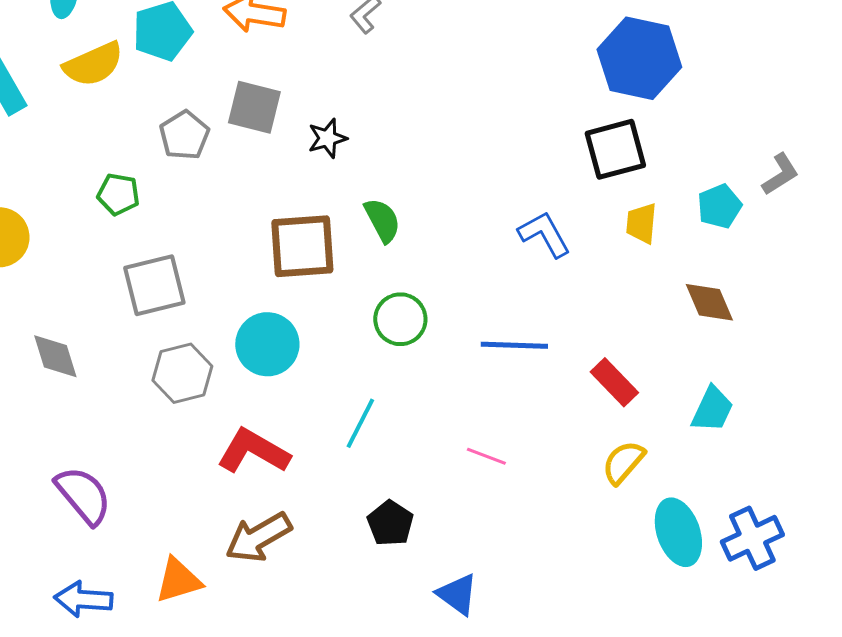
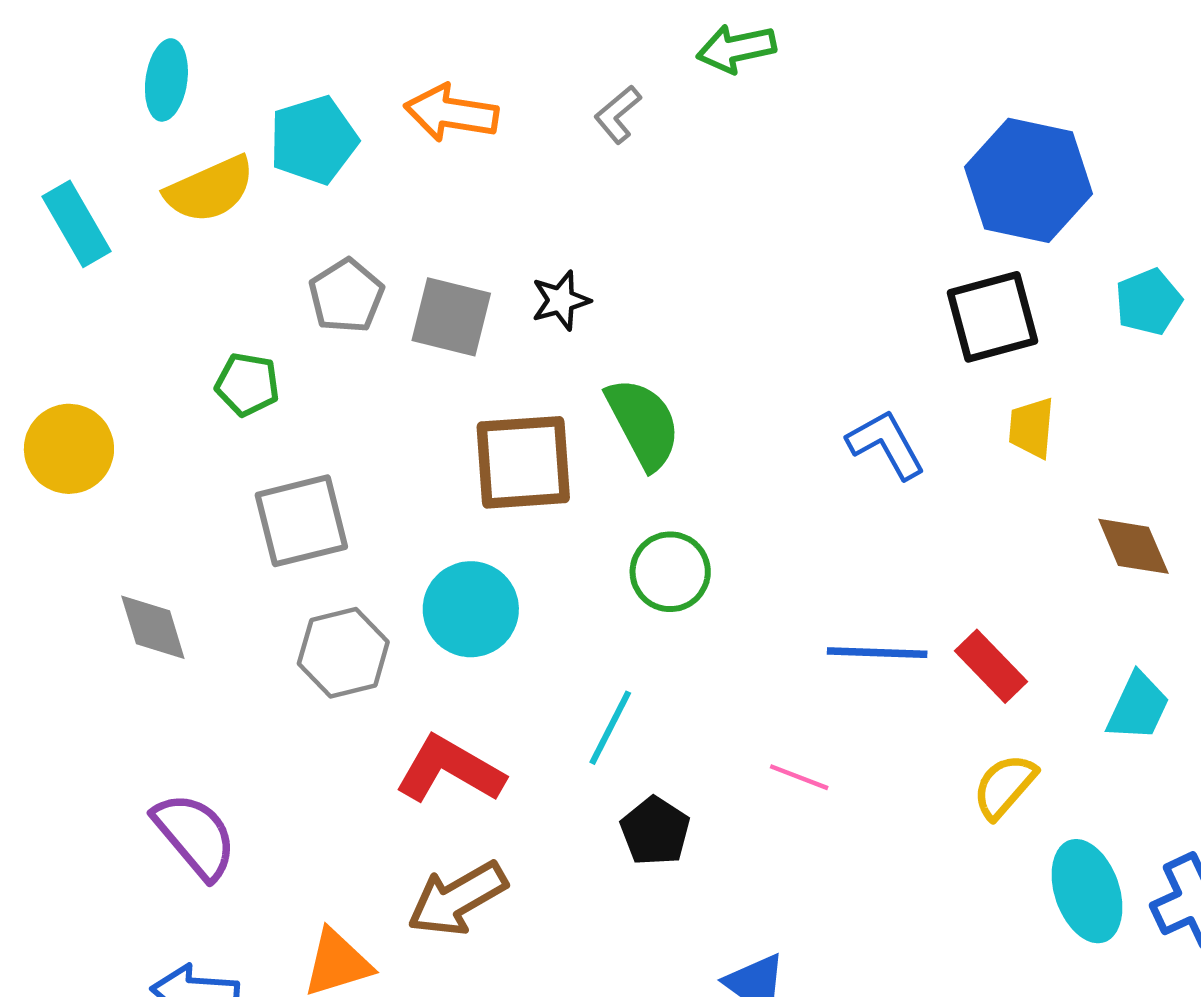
gray square: (254, 107) -> (451, 317), moved
cyan pentagon: (719, 206) -> (1148, 302), moved
green semicircle: (382, 220) -> (643, 423), size x1.4
blue line: (514, 345) -> (877, 653), moved
black pentagon: (390, 523) -> (655, 831), moved

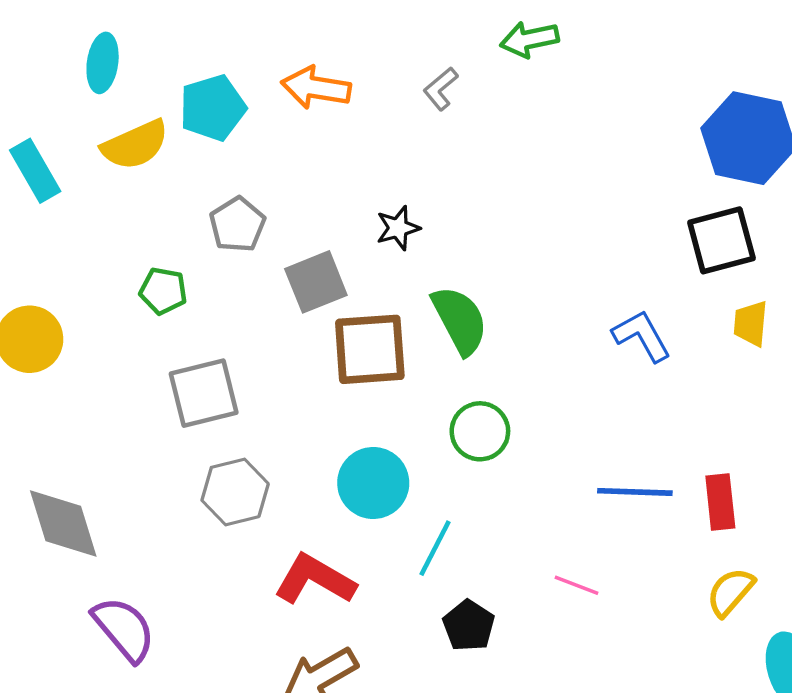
gray square: (451, 317) -> (316, 282), moved, turned -36
cyan circle: (471, 609) -> (373, 483), moved
gray diamond: (153, 627) -> (63, 523), moved, size x1.4
red rectangle: (991, 666) -> (720, 502), turned 38

